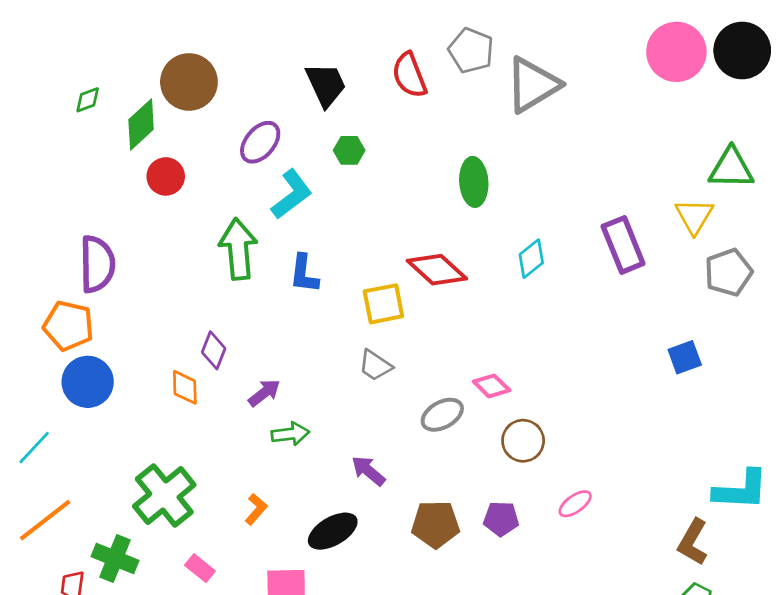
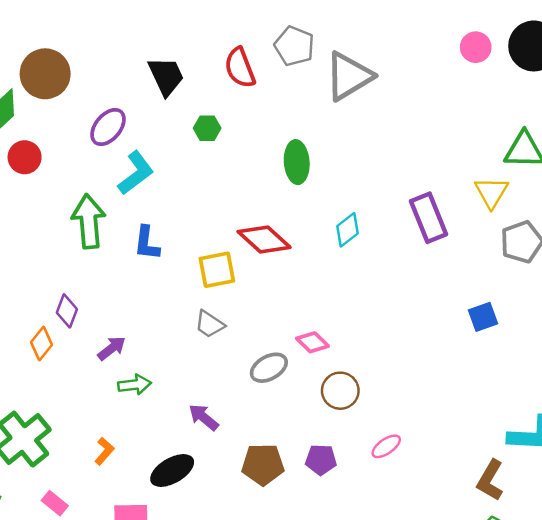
pink circle: (676, 52) -> (476, 47), size x0.6
green hexagon: (349, 150) -> (207, 128), moved
orange diamond: (185, 387) -> (41, 344), turned 40

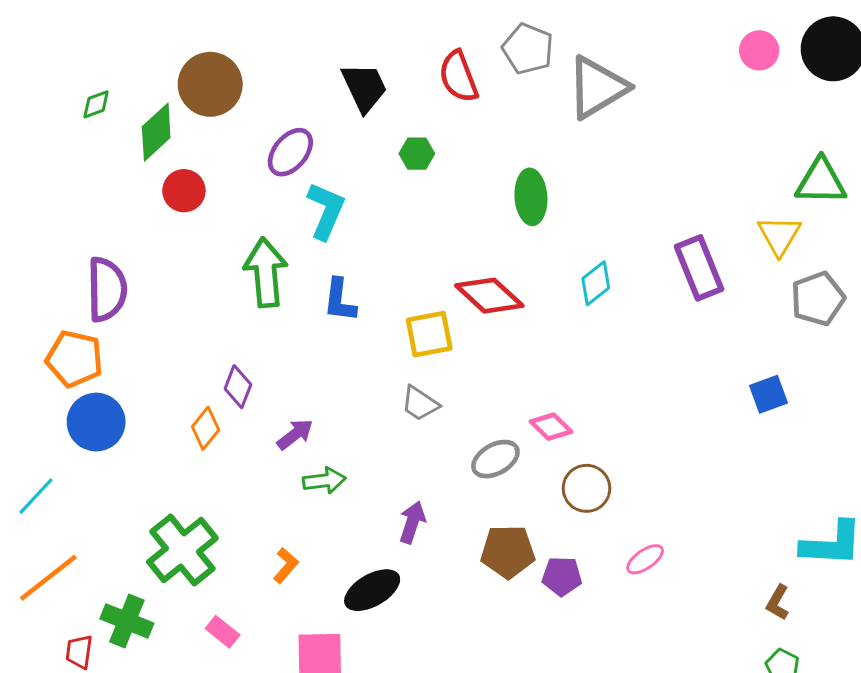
cyan L-shape: (136, 173) -> (326, 211), turned -30
purple arrow: (204, 417) -> (412, 522), turned 68
brown pentagon: (263, 464) -> (508, 552), moved
brown L-shape: (490, 480) -> (778, 602), size x0.7

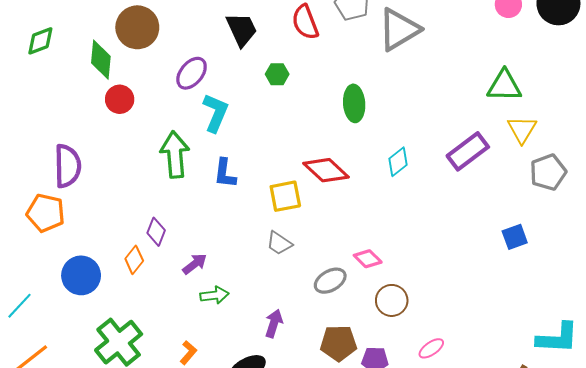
green diamond: (96, 104) -> (40, 41), moved, size x1.4
green diamond: (156, 132) -> (101, 60), turned -42
green triangle: (821, 181) -> (504, 86), moved
purple rectangle: (699, 268) -> (468, 151), turned 75
blue circle: (96, 422) -> (81, 275), moved

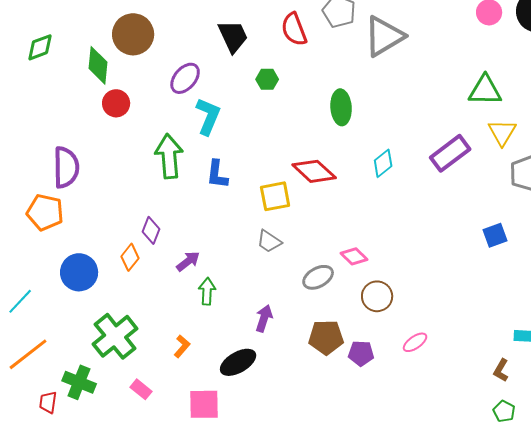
green arrow: (214, 295) -> (207, 291), turned -80

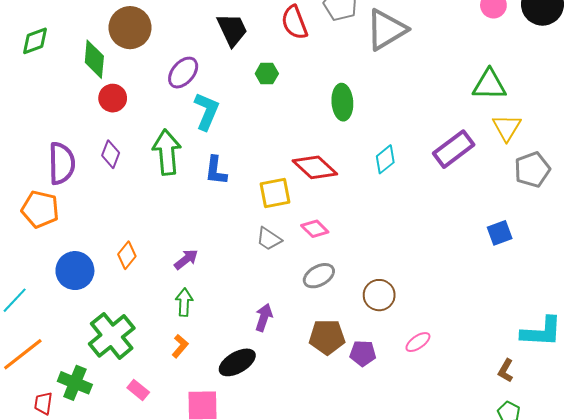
purple diamond: (151, 230) -> (111, 154), moved
pink diamond: (354, 256) -> (315, 229), moved
green arrow: (207, 291) -> (184, 302), moved

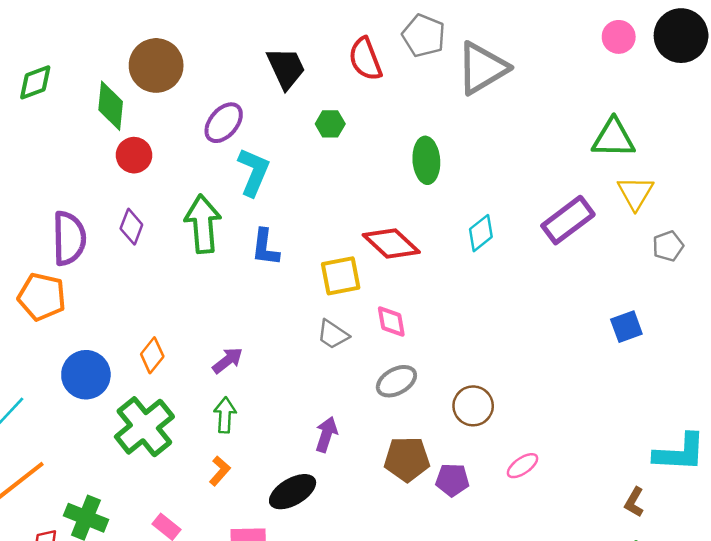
gray pentagon: (532, 170) -> (668, 246), size x0.7
pink diamond: (315, 229) -> (391, 321), turned 36
green cross: (112, 336) -> (144, 427), moved

